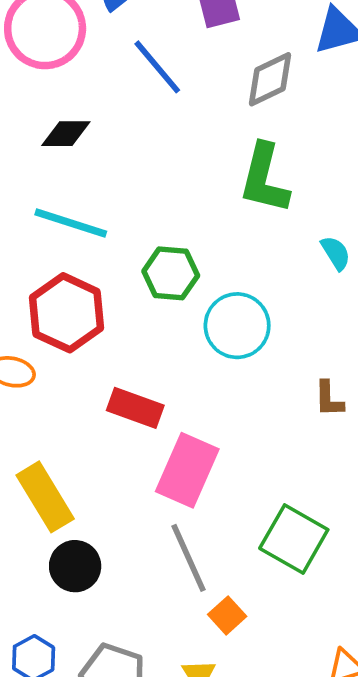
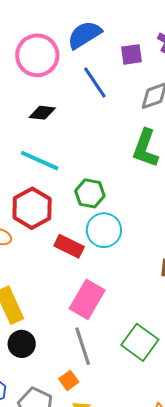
cyan circle: (237, 326) -> (104, 230), moved
red rectangle: (135, 408) -> (69, 246), moved
orange square: (227, 615) -> (69, 380), moved

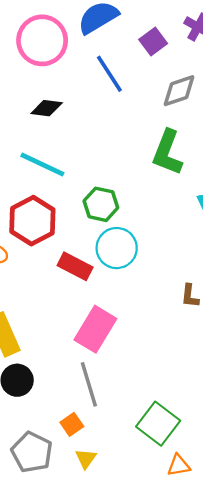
purple square: (131, 54) -> (153, 41), turned -30
green square: (140, 342) -> (158, 424), moved

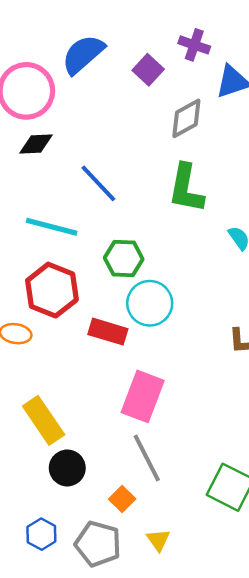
blue line: (109, 74) -> (98, 183), moved
black diamond: (47, 108) -> (36, 144), moved
orange square: (72, 424) -> (122, 499), moved

